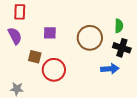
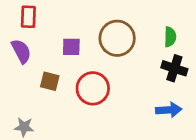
brown circle: (90, 38) -> (117, 38), moved
blue arrow: (110, 69) -> (169, 110), moved
red circle: (54, 70) -> (93, 88), moved

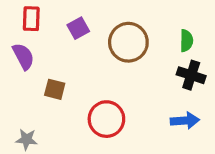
purple square: (71, 47) -> (78, 28), moved, turned -30
red circle: (93, 88) -> (106, 119), moved

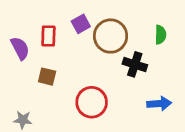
red rectangle: (31, 19) -> (48, 36), moved
purple square: (78, 28) -> (81, 24), moved
black cross: (191, 75) -> (135, 64), moved

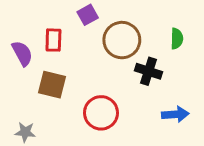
purple square: (81, 24) -> (88, 15), moved
brown square: (47, 77) -> (52, 85), size x1.4

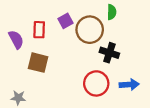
purple square: (88, 15) -> (65, 21), moved
green semicircle: (177, 39) -> (112, 12), moved
red circle: (101, 113) -> (96, 83), moved

